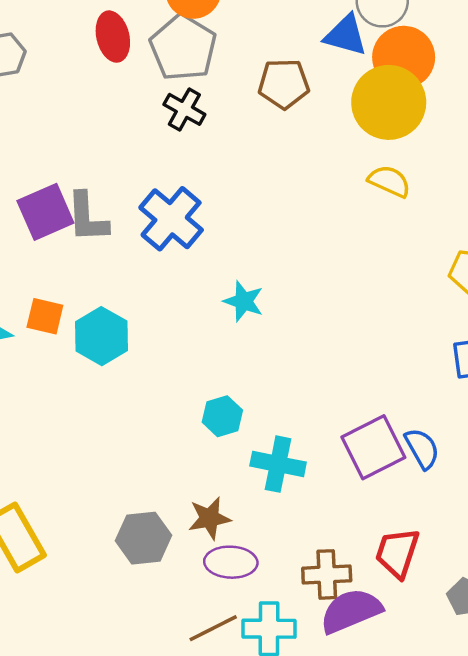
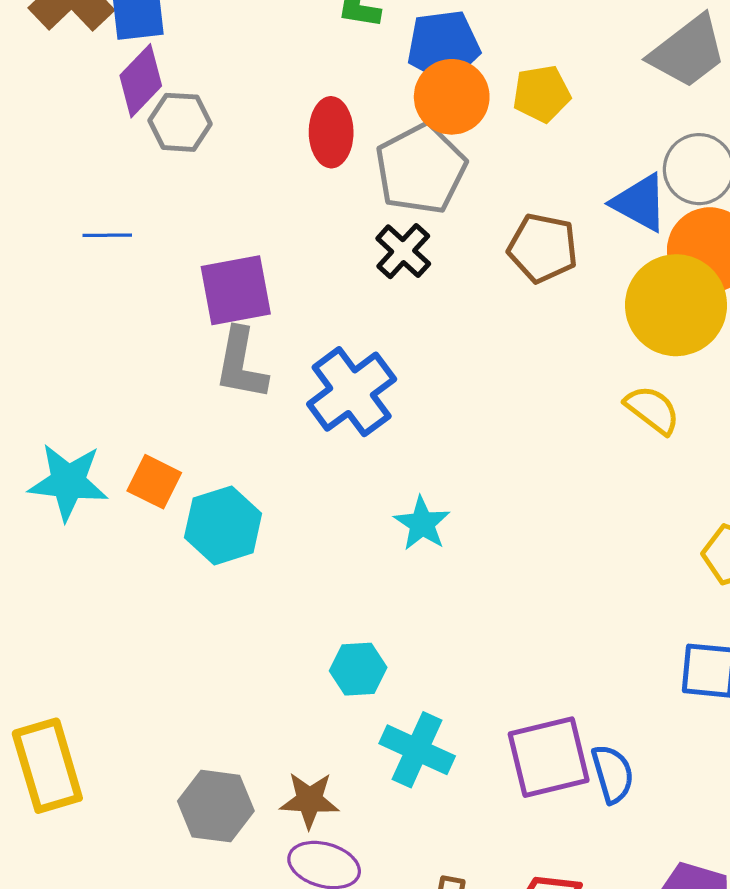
purple square: (45, 212) -> (236, 290), moved

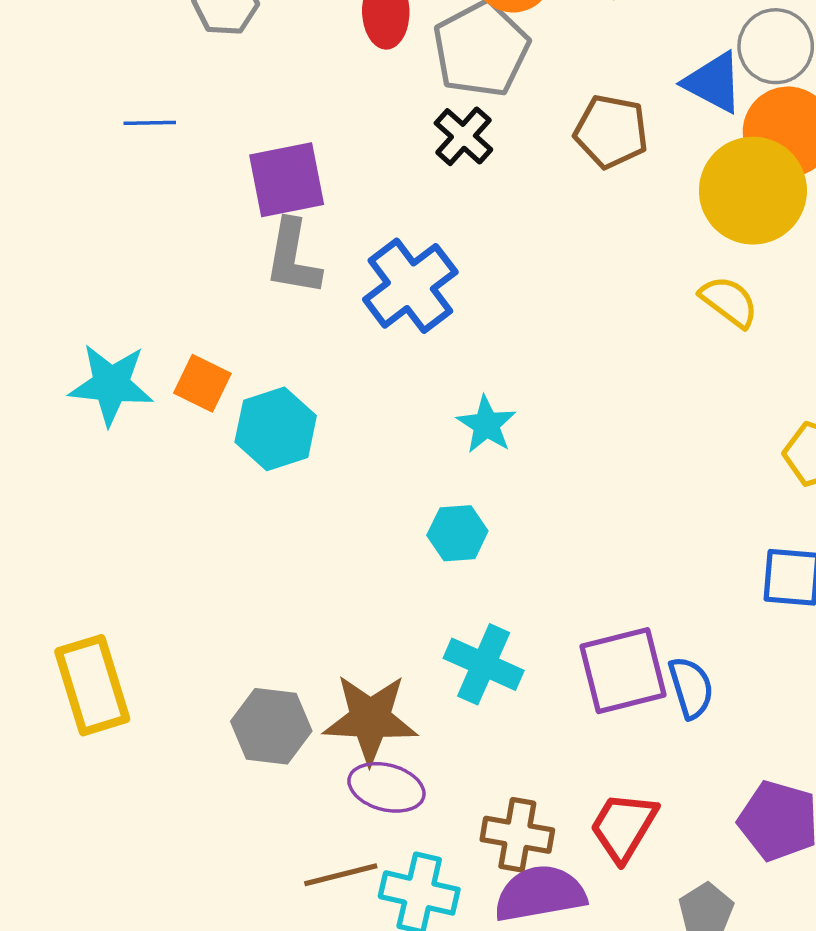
cyan hexagon: (358, 669) -> (457, 533), moved
brown star: (309, 800) -> (370, 719), size x1.5

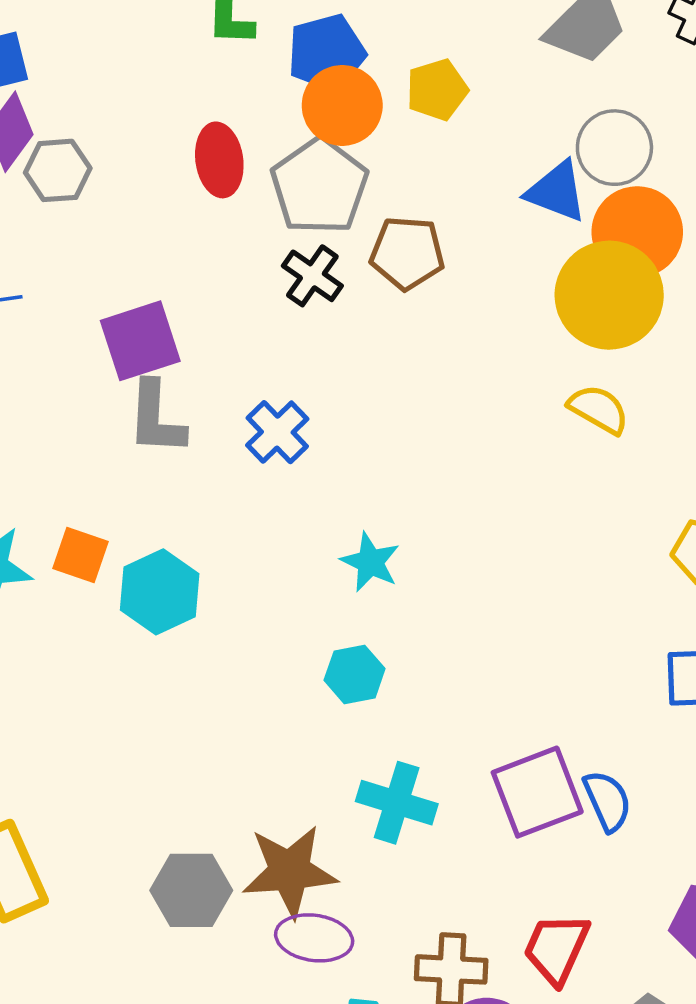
brown pentagon: (611, 131) -> (407, 253), moved
blue cross: (410, 286) -> (277, 432), size x0.7

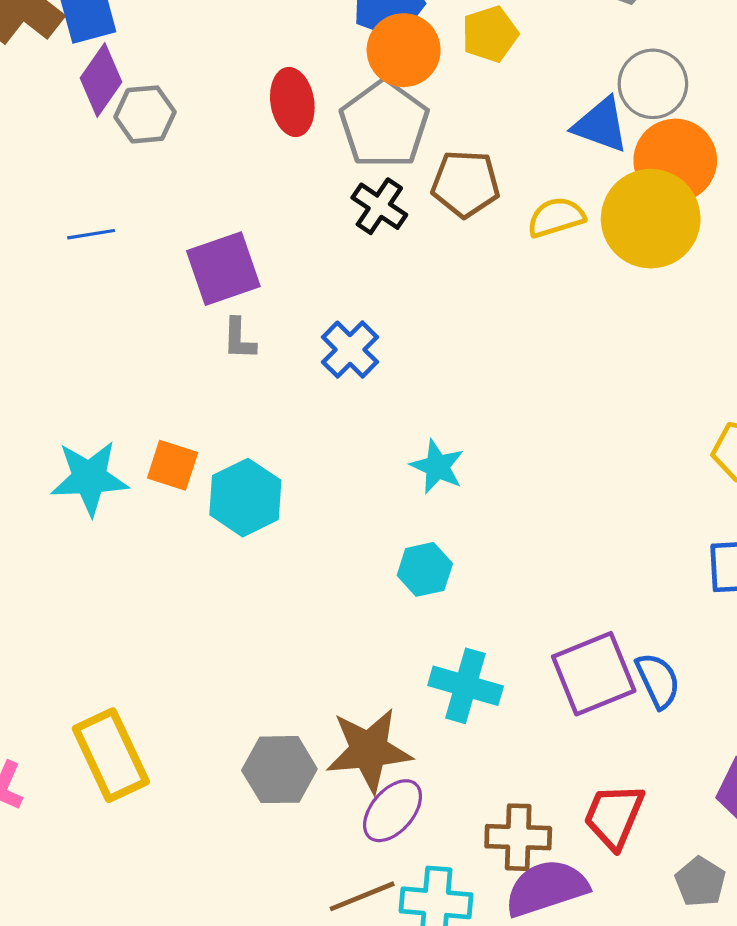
yellow semicircle: (599, 409) -> (556, 217), moved, turned -46
gray L-shape: (156, 418) -> (239, 339), size x0.6
purple ellipse: (314, 938) -> (393, 811), turned -56

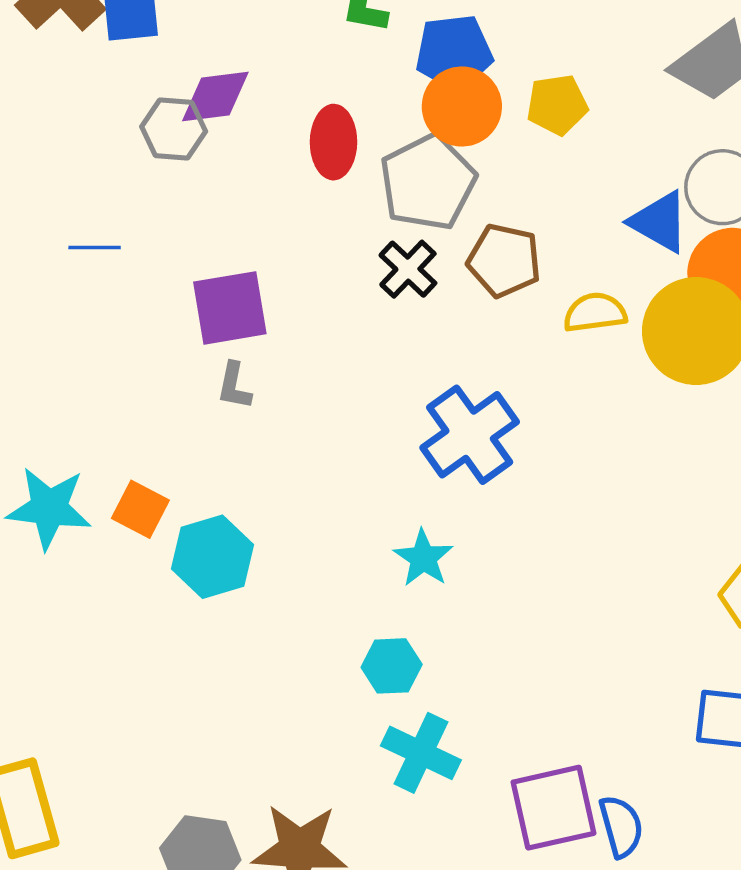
purple diamond: (101, 80) -> (215, 96), moved, turned 38
blue cross: (350, 350) -> (470, 435), moved, size x1.5
cyan cross: (466, 686) -> (421, 753), moved

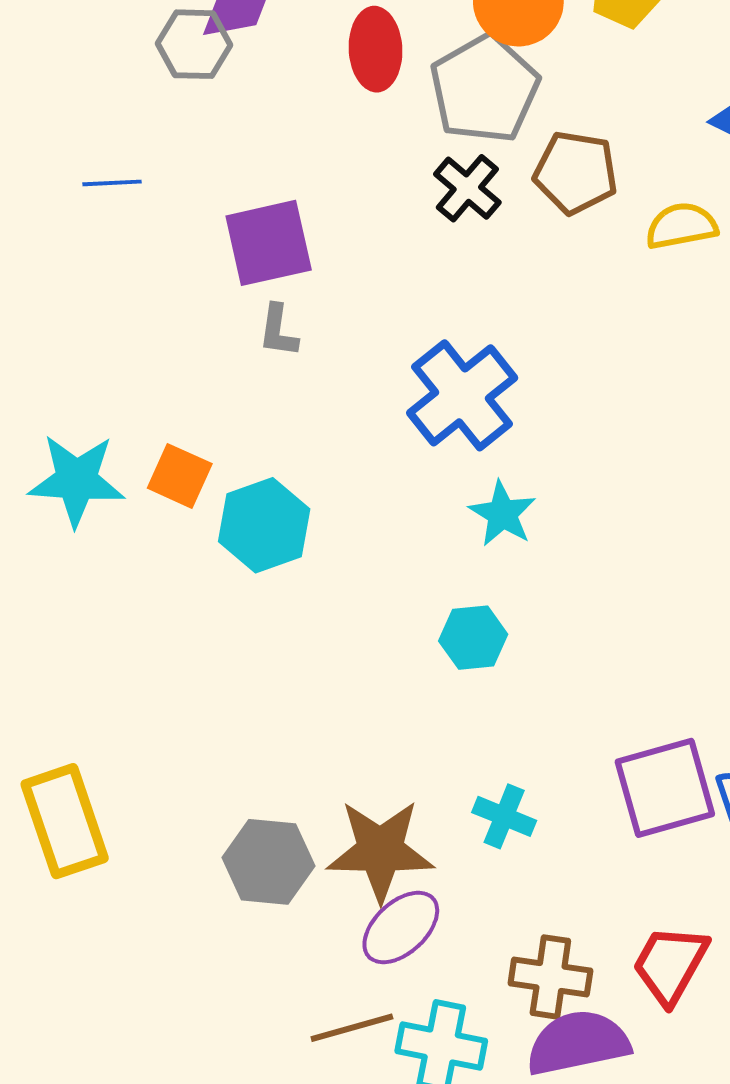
blue cross: (470, 435) -> (462, 395), moved
cyan cross: (421, 753) -> (504, 816), moved, size x0.7

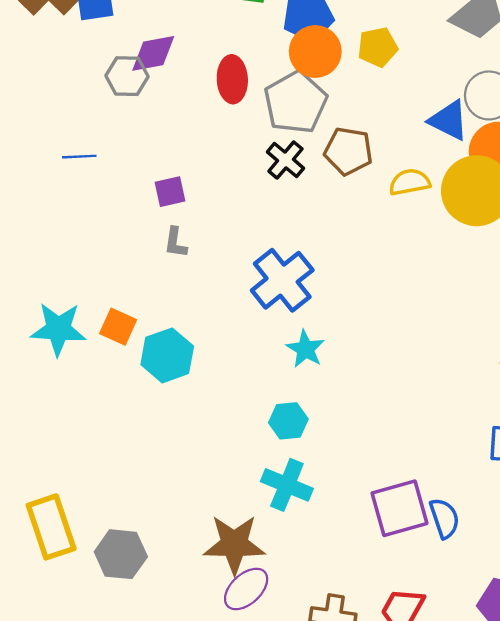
purple square: (269, 243) -> (170, 192), size x0.6
cyan cross: (504, 816) -> (287, 485), moved, size x1.4
gray hexagon: (268, 862) -> (121, 554), moved

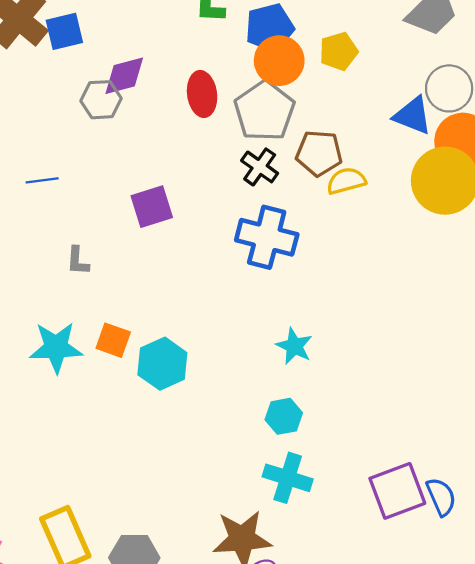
blue line: (79, 157) -> (42, 180), moved
yellow semicircle: (410, 182) -> (346, 181), moved
purple square: (170, 192) -> (152, 207), size x1.4
gray L-shape: (176, 243) -> (78, 261), moved
blue cross: (282, 280) -> (267, 237), moved, turned -32

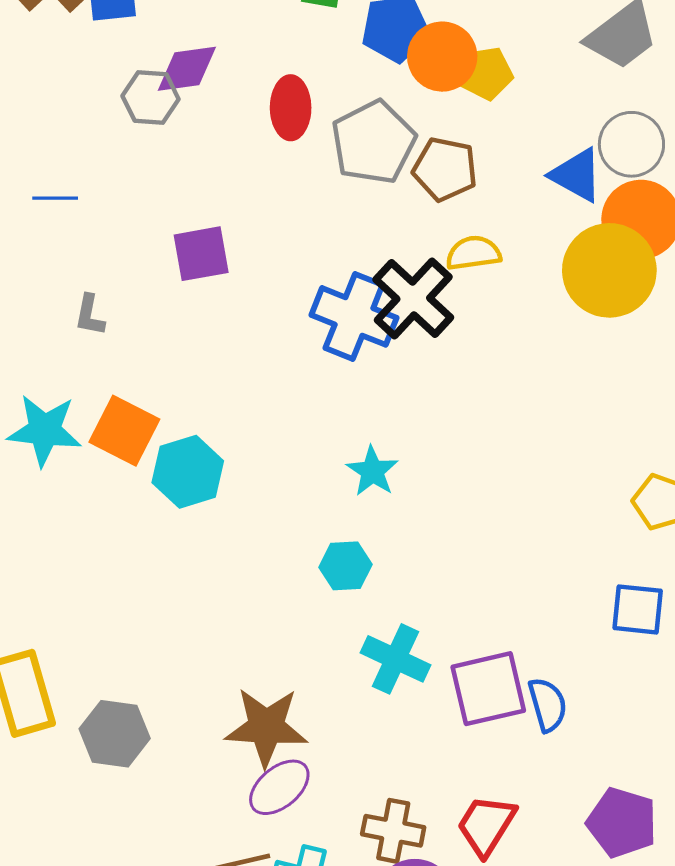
orange circle: (279, 61) -> (442, 57), moved
brown pentagon: (319, 153) -> (445, 169), moved
black cross: (260, 167) -> (413, 298), moved, size x1.6
orange square: (113, 340) -> (124, 431), size x1.4
cyan cross: (288, 478) -> (396, 659), moved

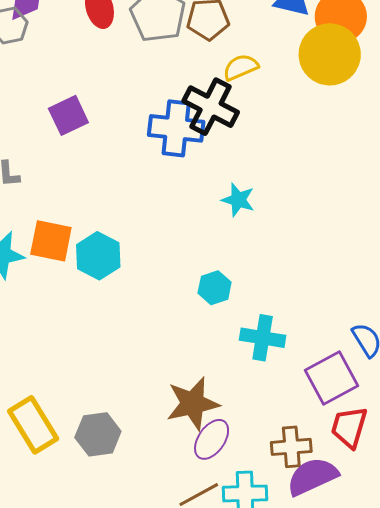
cyan star: (372, 471) -> (238, 200), moved
purple square: (488, 689) -> (332, 378), moved

